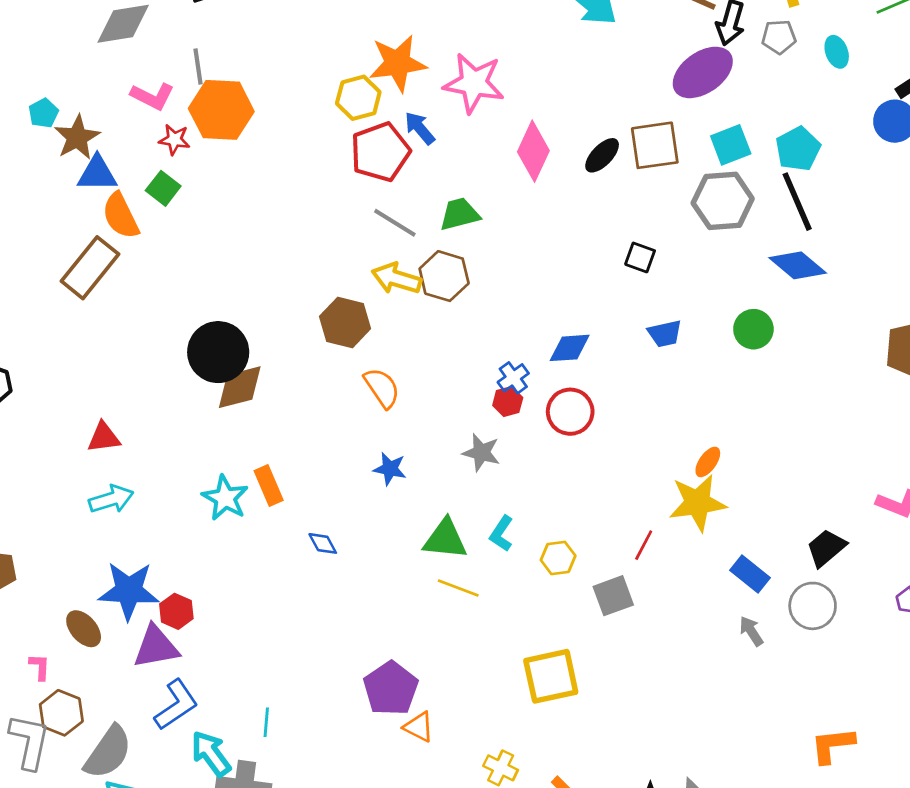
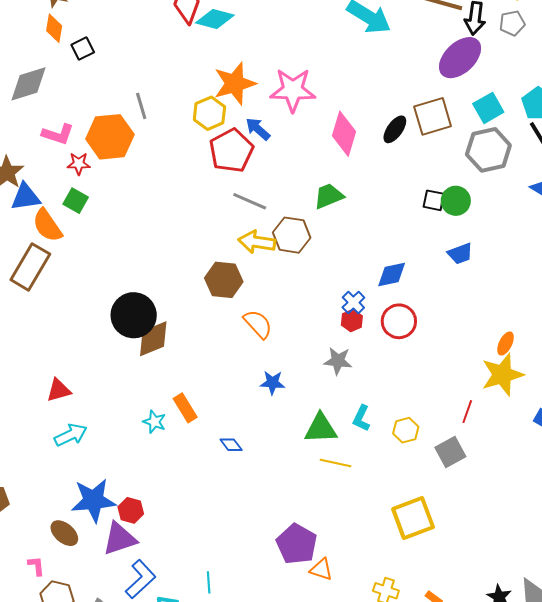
gray line: (198, 66) -> (141, 106), moved
green trapezoid: (460, 214) -> (329, 196), moved
green circle: (753, 329) -> (456, 201), moved
cyan star: (225, 498) -> (154, 422), size x0.7

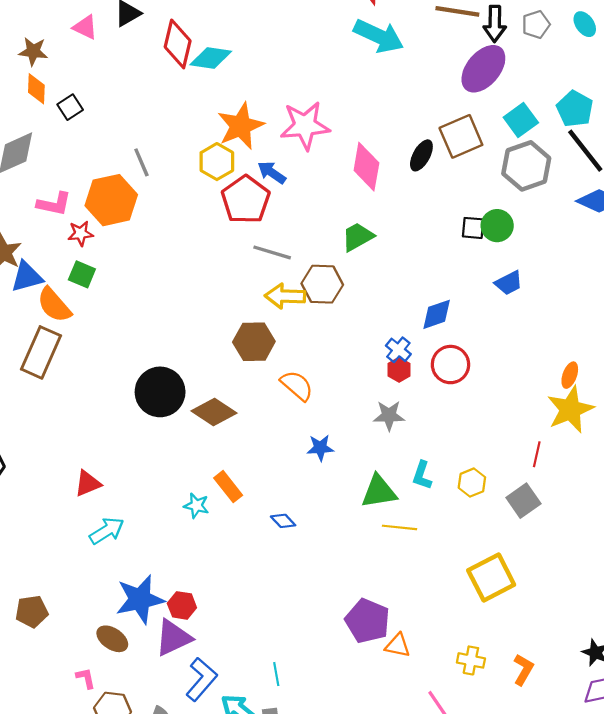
brown diamond: (153, 339) -> (214, 412), moved, turned 63

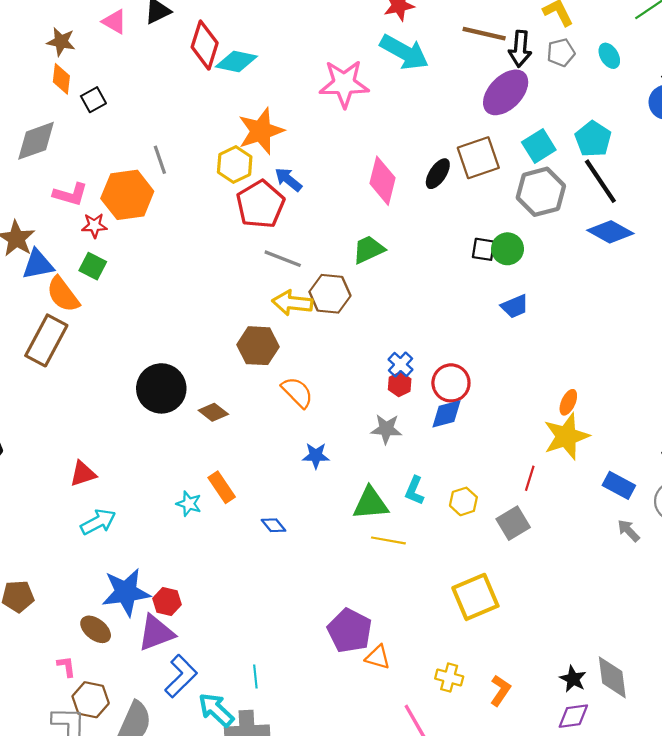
pink star: (305, 126) -> (344, 84), moved
blue diamond: (437, 314) -> (447, 414), moved
brown diamond: (214, 412) -> (213, 412), size x0.7

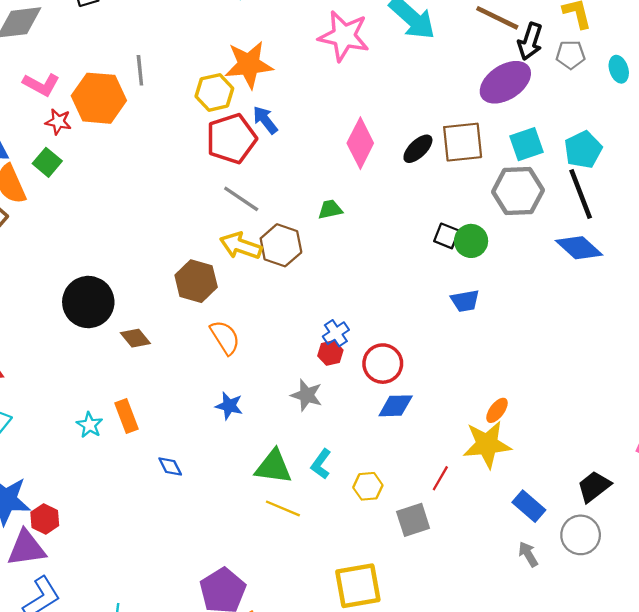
green trapezoid: (369, 250) -> (330, 209), size x0.7
blue diamond: (447, 414) -> (396, 406), moved

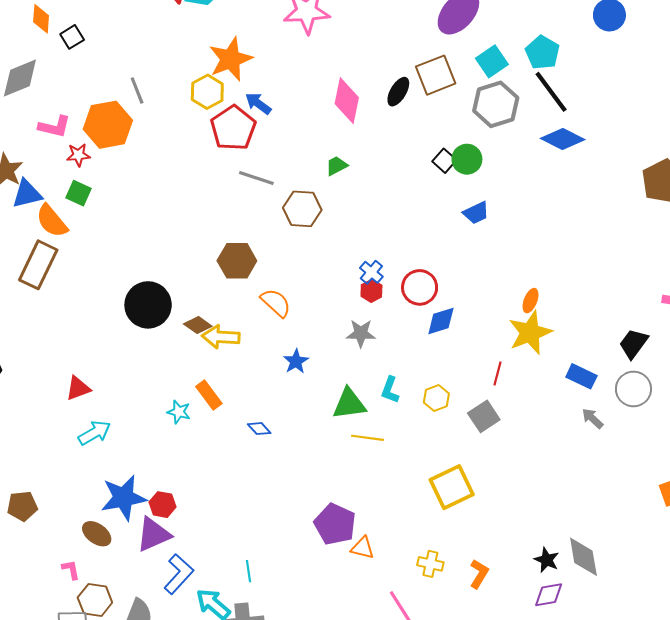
black square: (447, 236) -> (444, 161), turned 35
yellow arrow: (241, 246) -> (221, 337), moved
blue star: (229, 406) -> (296, 361), turned -30

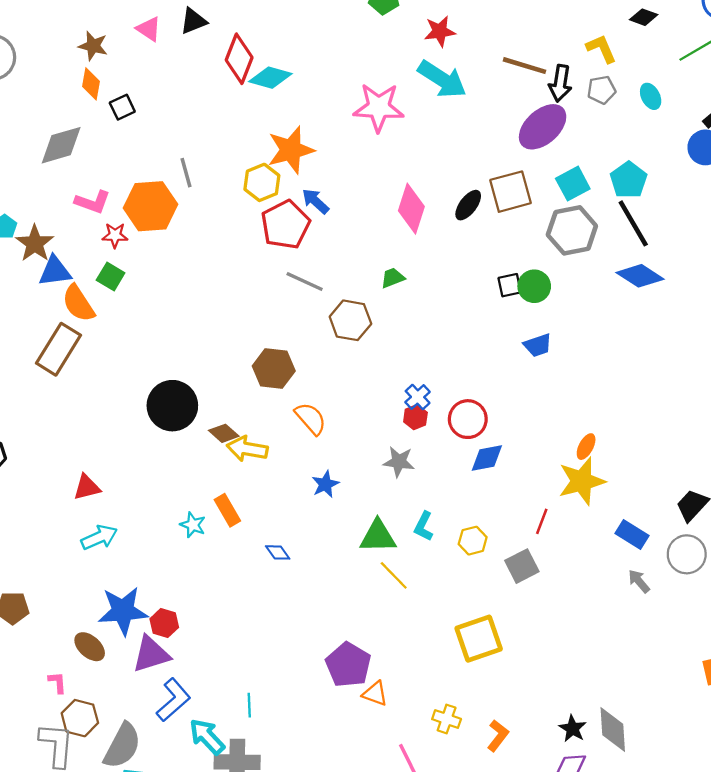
black square: (444, 161) -> (510, 285), turned 30
yellow line: (368, 438) -> (394, 575), turned 32

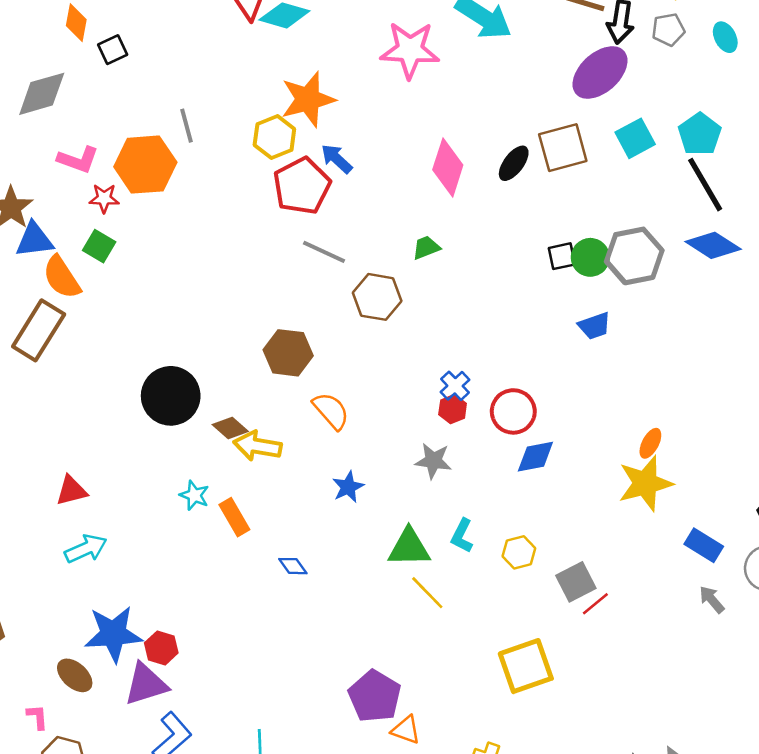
gray hexagon: (572, 230) -> (634, 256), moved
red line: (542, 521) -> (595, 604), moved, turned 30
cyan star: (193, 525) -> (194, 495), moved

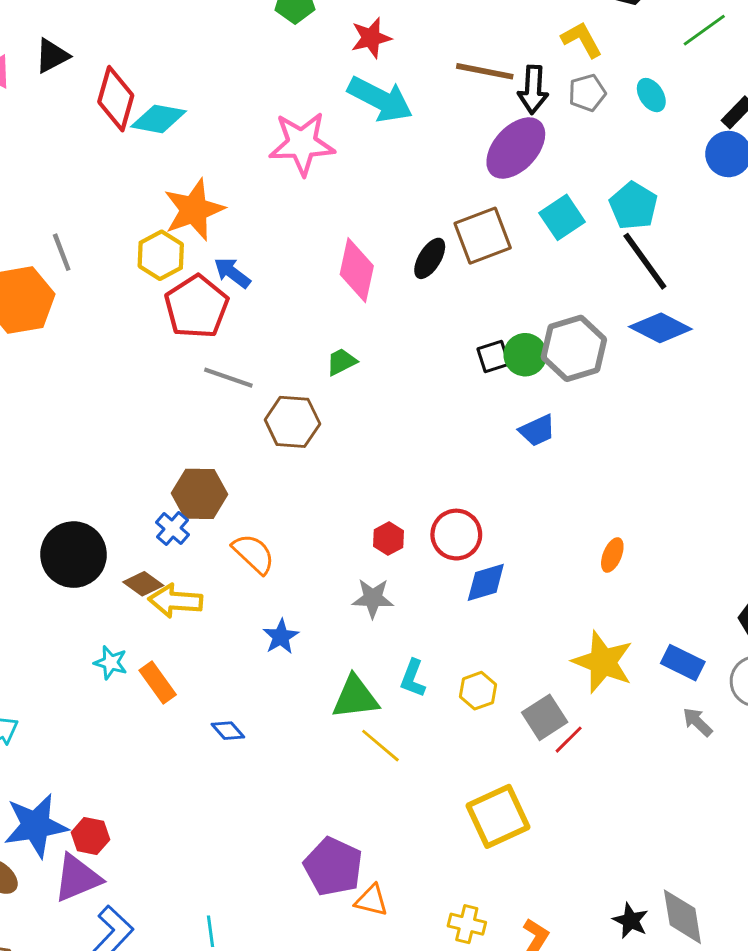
blue cross: (455, 386) -> (173, 529), moved
yellow star: (645, 483) -> (603, 662), moved, turned -30

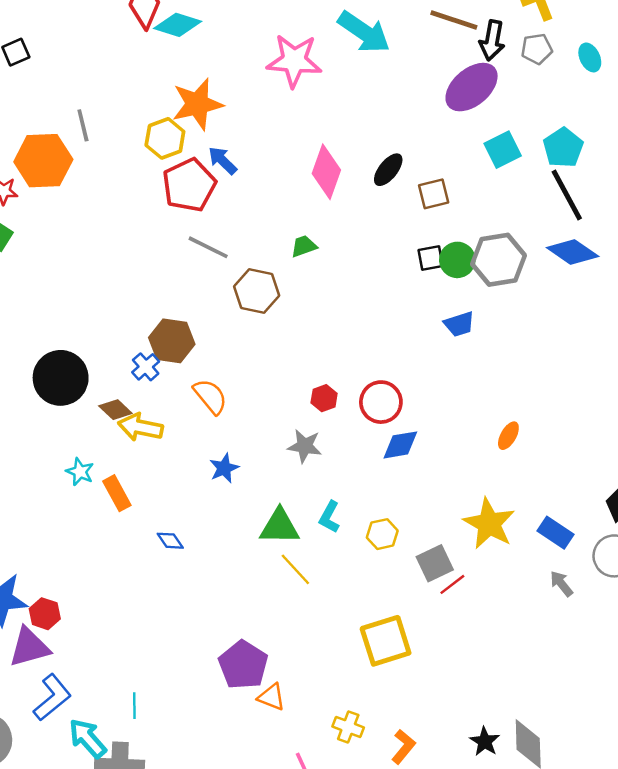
brown square: (483, 236) -> (434, 194), moved, size x0.7

